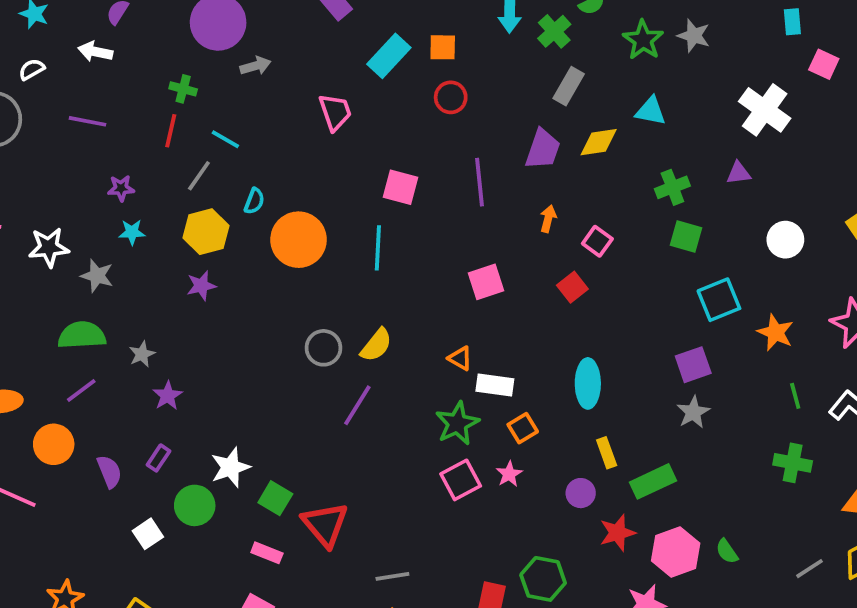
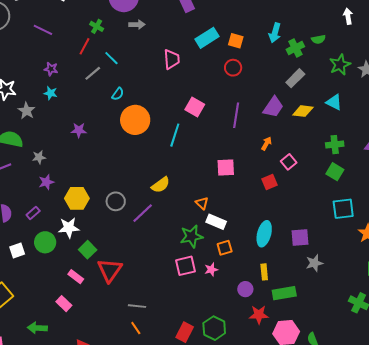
yellow hexagon: (206, 232) -> (77, 198), moved
gray circle: (323, 348) -> (116, 201), moved
purple square: (693, 365) -> (300, 237), moved

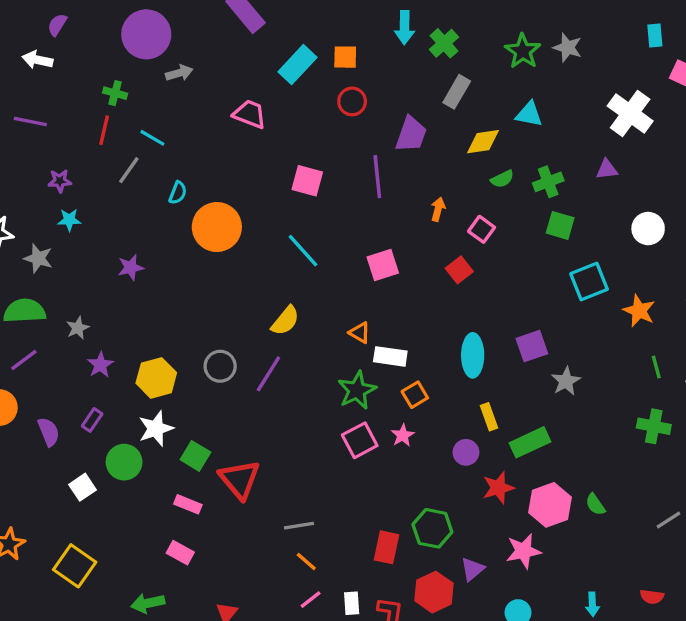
green semicircle: (318, 39) -> (502, 179), moved
pink trapezoid: (172, 59) -> (250, 114), turned -50
purple trapezoid: (273, 107) -> (411, 134), moved
cyan line: (175, 135) -> (303, 251), moved, turned -45

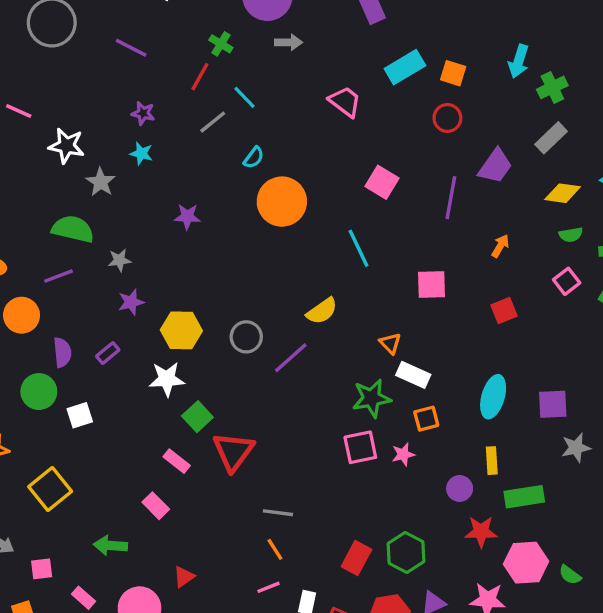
pink square: (482, 229) -> (567, 281), moved
green circle: (124, 462) -> (39, 392), moved
green semicircle: (595, 504) -> (570, 575), turned -35

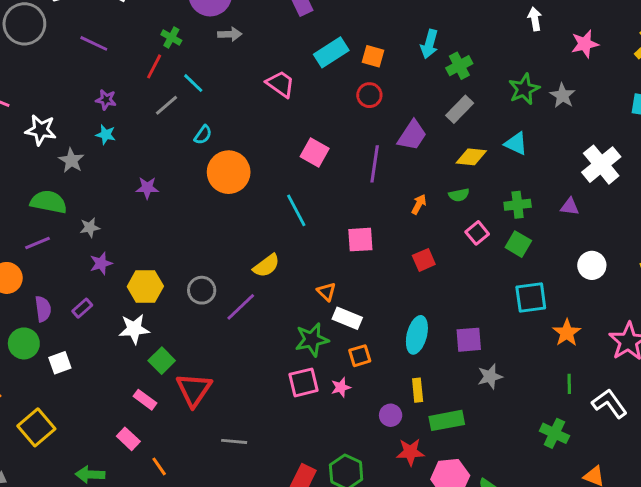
green semicircle: (571, 235) -> (459, 195), moved
orange line: (275, 549) -> (159, 466), moved

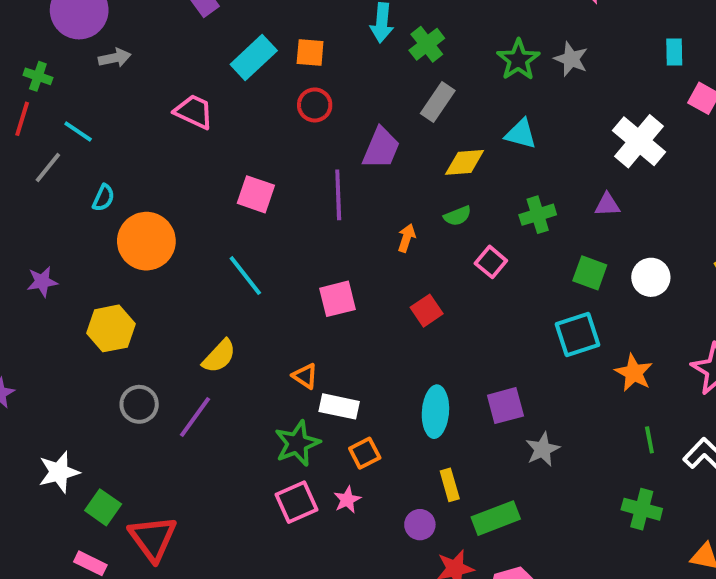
green square: (518, 244) -> (590, 273), moved
yellow hexagon: (145, 286) -> (111, 328), moved

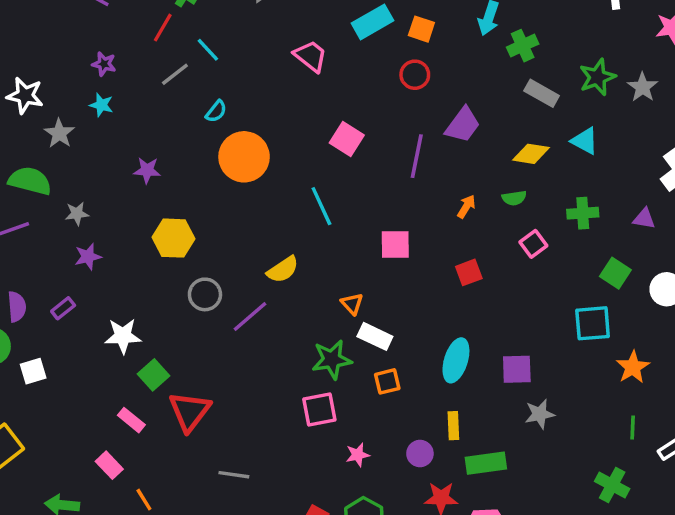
gray rectangle: (438, 102) -> (542, 93), moved, turned 72
yellow hexagon: (111, 328) -> (173, 238), moved
pink star: (347, 500) -> (358, 455), moved

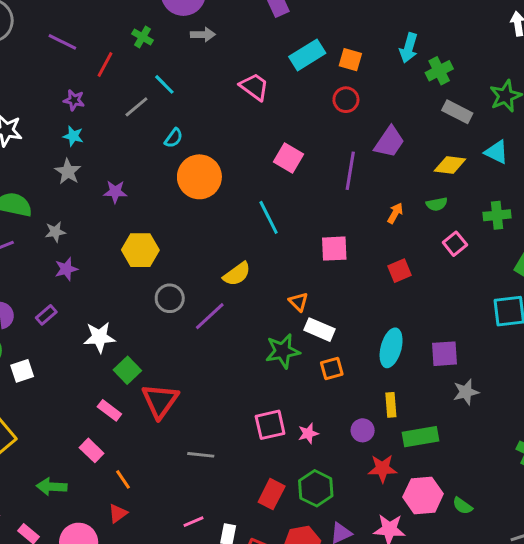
red line: (163, 28) -> (105, 64), moved
gray star: (59, 133) -> (68, 172), moved
pink square: (319, 409) -> (270, 425), moved

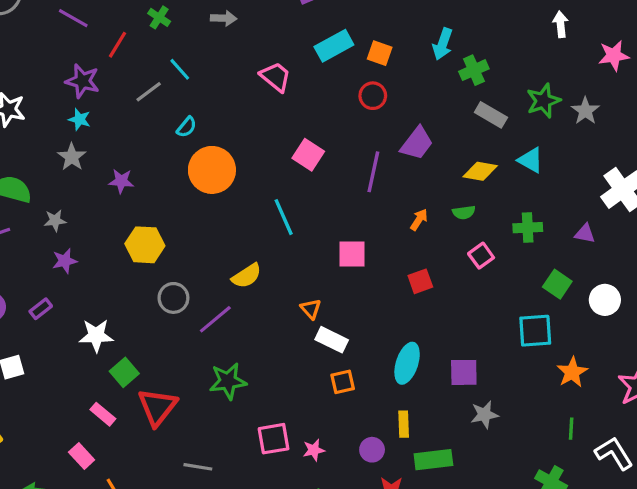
purple star: (74, 100) -> (82, 81), size x1.5
green star: (283, 351) -> (228, 381), moved

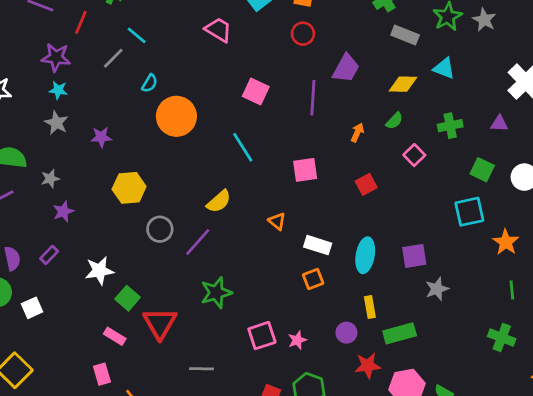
green semicircle: (464, 212) -> (394, 121), turned -30
white rectangle: (332, 340) -> (318, 245), moved
pink rectangle: (82, 456) -> (102, 374), turned 35

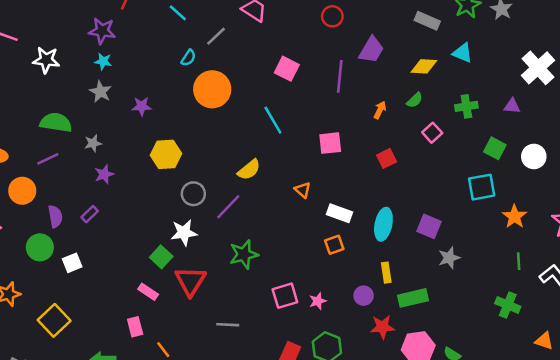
gray line: (113, 58) -> (216, 36), moved
purple square: (414, 256) -> (429, 226), turned 30
white star: (99, 271) -> (184, 233), moved

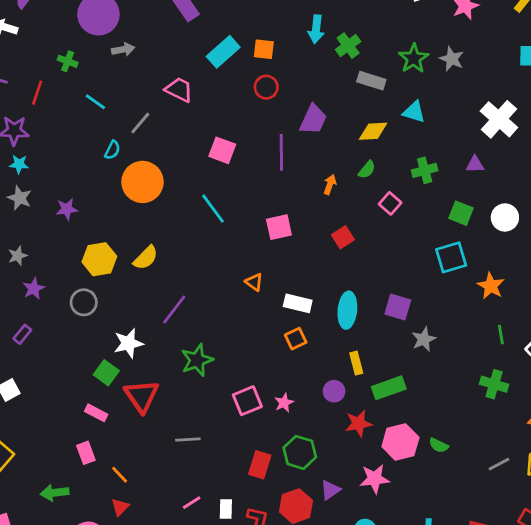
yellow semicircle: (249, 170) -> (146, 258), moved
gray circle: (193, 194) -> (84, 302), moved

